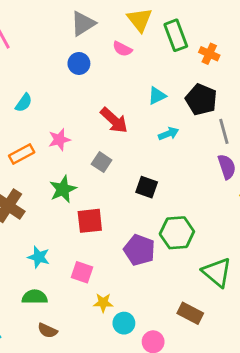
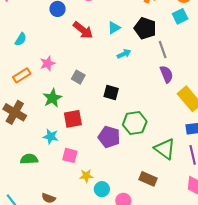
red arrow: (114, 120) -> (83, 30), moved
cyan star: (39, 257) -> (51, 136), moved
green semicircle: (35, 297) -> (29, 159), moved

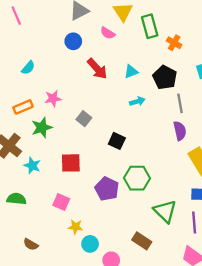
green star: (52, 98) -> (42, 128), moved
cyan star: (51, 136) -> (32, 166), moved

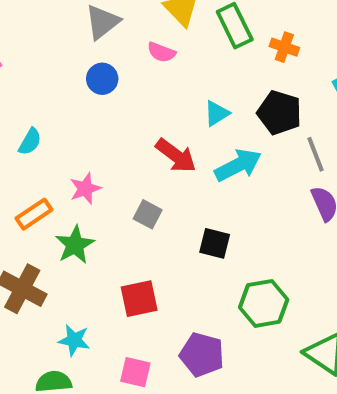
red arrow: (97, 69) -> (176, 156), moved
cyan arrow: (137, 101) -> (238, 165), size x1.6
cyan star: (32, 166) -> (74, 340), moved
purple pentagon: (107, 189) -> (202, 355), moved

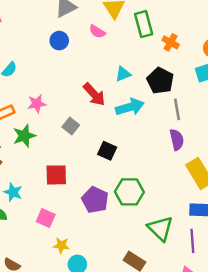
purple pentagon: (202, 355) -> (95, 200), moved

